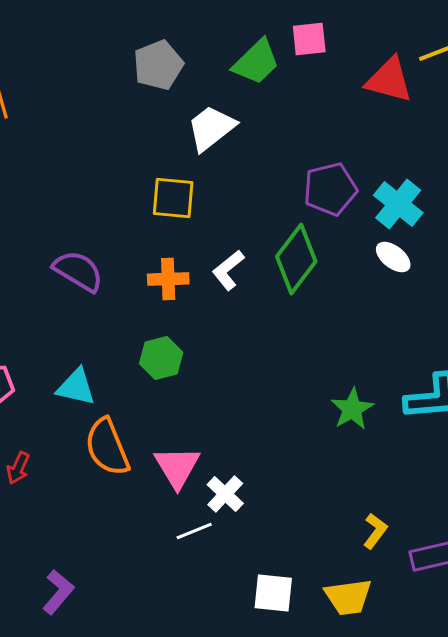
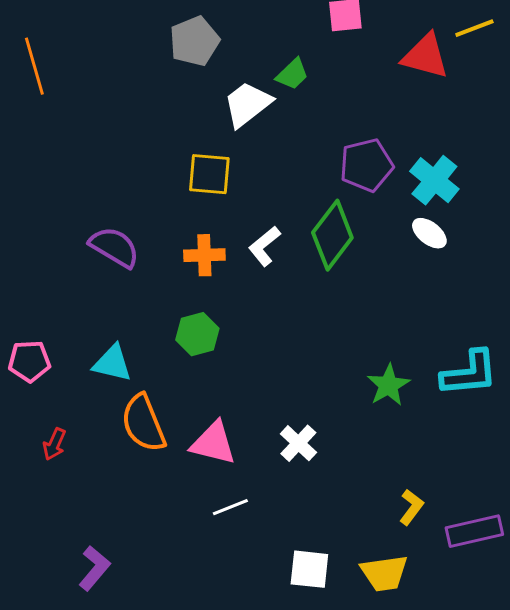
green trapezoid: (256, 62) -> (292, 74), moved, size x0.7
pink triangle: (177, 467) -> (213, 443), turned -45
white cross: (225, 494) -> (298, 443), moved

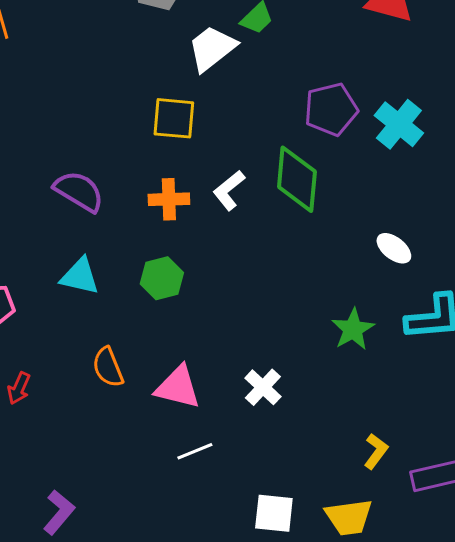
white ellipse: (429, 233) -> (394, 248), moved
green diamond: (332, 235) -> (297, 179), turned -32
cyan triangle: (112, 363) -> (80, 276), moved
orange semicircle: (143, 423) -> (108, 367), size x0.7

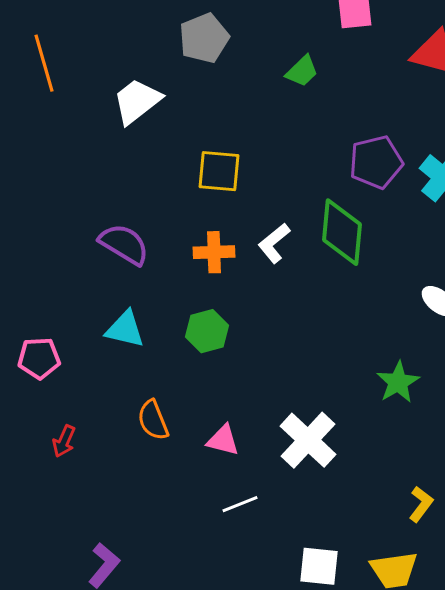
white trapezoid: (212, 48) -> (137, 101), moved
pink triangle: (178, 387) -> (223, 440), size x0.7
white cross: (263, 387) -> (308, 440), size x1.5

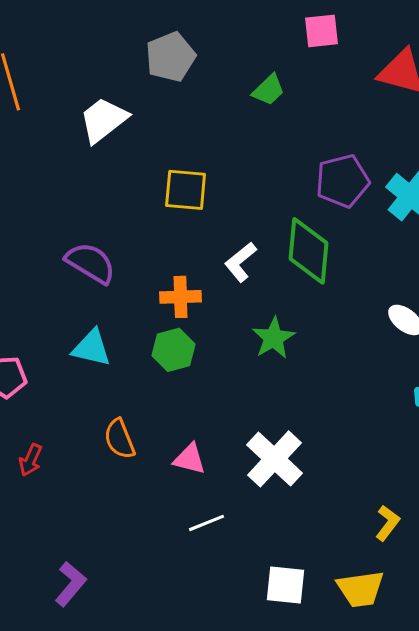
orange cross: (214, 252) -> (181, 297), moved
green star: (398, 382) -> (274, 338), moved

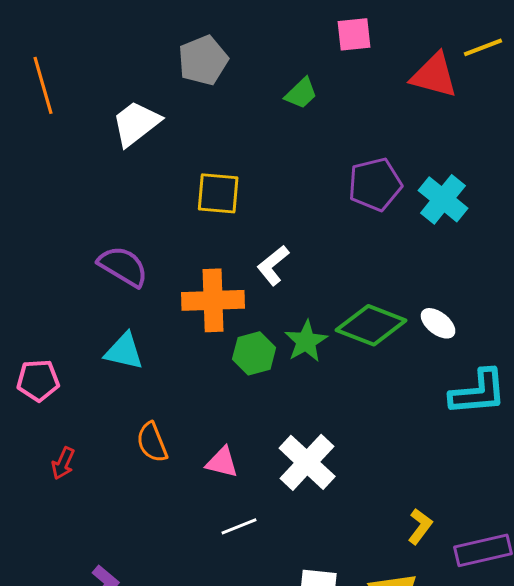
green diamond: (309, 251) -> (371, 325), moved, turned -74
orange cross: (181, 297) -> (213, 300), size x1.5
green hexagon: (174, 350) -> (254, 353), moved

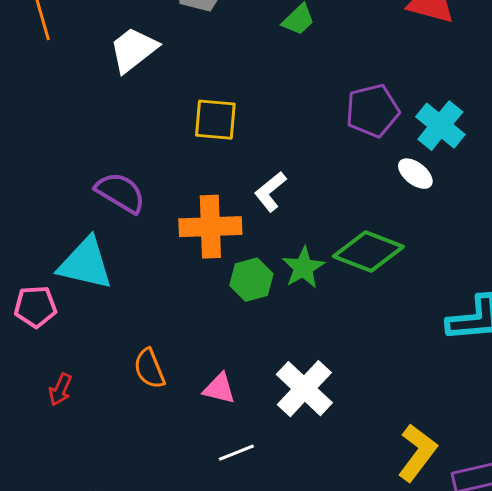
white ellipse: (438, 323) -> (415, 174), moved
cyan triangle: (124, 351) -> (85, 264), moved, size x1.4
yellow L-shape: (420, 526) -> (417, 453), size x1.6

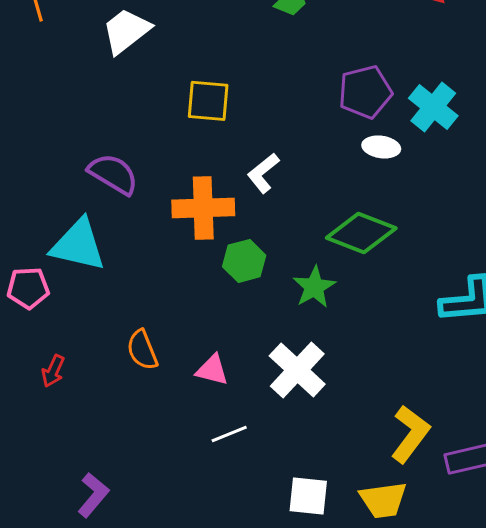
white ellipse: (415, 174) -> (381, 147), moved, turned -30
green star: (303, 268) -> (314, 287), moved

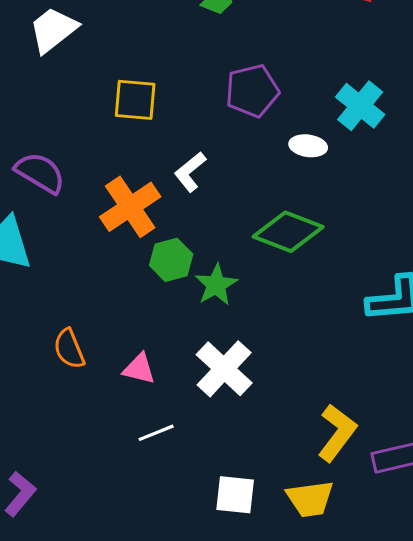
purple pentagon: (365, 92) -> (252, 91), moved
orange cross: (203, 208) -> (130, 207), turned -32
green star: (314, 287) -> (216, 285), moved

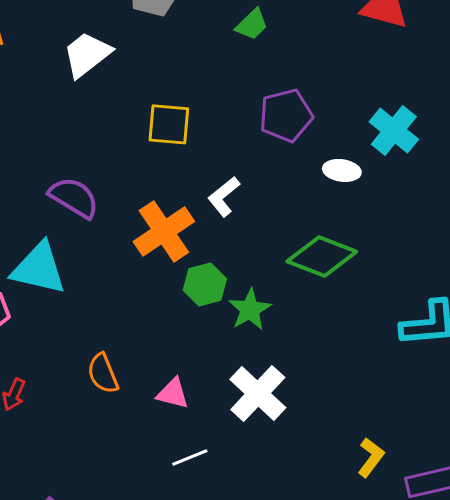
yellow L-shape: (337, 433) -> (371, 457), size x0.7

